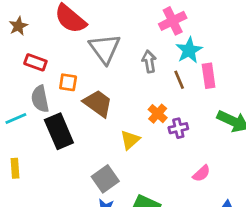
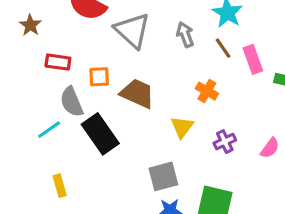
pink rectangle: (209, 76) -> (253, 59), moved
purple cross: (178, 128) -> (225, 142), moved
gray square: (105, 179) -> (163, 176), turned 32

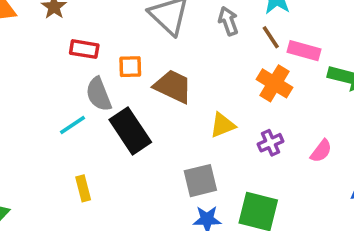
pink rectangle: (253, 59) -> (304, 51), turned -56
orange cross: (207, 91) -> (274, 83), moved, size x1.4
yellow triangle: (182, 127) -> (223, 125), turned 30

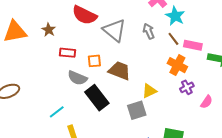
gray semicircle: (99, 94) -> (77, 78), turned -42
cyan line: (73, 125) -> (57, 112), moved
purple cross: (270, 143) -> (187, 87), moved
gray square: (200, 181) -> (137, 110), moved

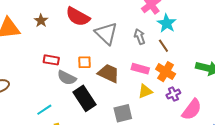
brown star: (49, 30) -> (41, 21), moved
pink rectangle: (193, 45) -> (140, 69), moved
red rectangle: (67, 53) -> (51, 60), moved
yellow triangle: (149, 91) -> (145, 91), moved
pink semicircle: (207, 102) -> (192, 110), size x1.6

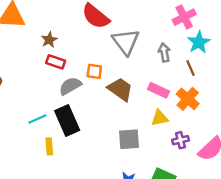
brown star: (41, 21) -> (49, 40), moved
gray semicircle: (67, 78) -> (70, 86), turned 114
purple cross: (173, 94) -> (180, 140), moved
black rectangle: (84, 98) -> (67, 120), moved

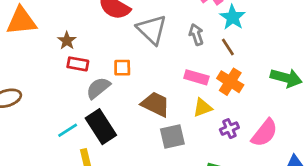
brown trapezoid: (120, 89) -> (156, 104), moved

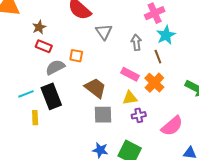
gray triangle: (152, 30) -> (104, 32), size x0.7
purple cross: (229, 129) -> (139, 115), moved

